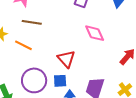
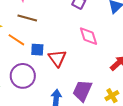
blue square: (60, 81) -> (37, 50), moved

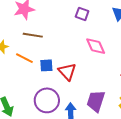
purple circle: (23, 76) -> (47, 100), moved

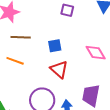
pink diamond: (96, 46) -> (96, 53), moved
blue square: (46, 65) -> (55, 46), moved

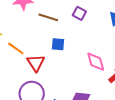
brown line: (21, 37) -> (48, 17), moved
red triangle: (59, 69) -> (36, 63), moved

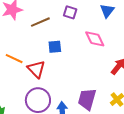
brown line: (48, 17) -> (40, 22), turned -30
pink diamond: (96, 62) -> (95, 39), moved

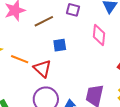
pink diamond: (95, 39) -> (99, 35), turned 35

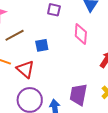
brown line: (44, 21) -> (15, 35), moved

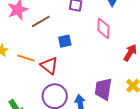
brown line: (15, 35) -> (41, 21), moved

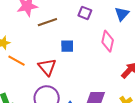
orange line: (26, 58) -> (16, 61), moved

